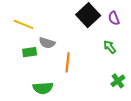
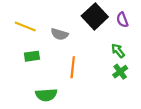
gray semicircle: (47, 43) -> (59, 34), moved
green cross: (118, 81) -> (120, 72), moved

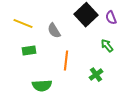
gray semicircle: (59, 34) -> (54, 31), turned 42
green cross: (120, 72) -> (96, 75), moved

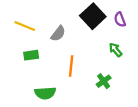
gray semicircle: (54, 31) -> (58, 34), turned -112

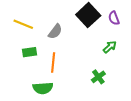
green arrow: (116, 50) -> (110, 47), turned 88
orange line: (71, 66) -> (53, 62), moved

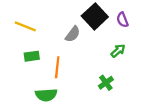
gray semicircle: (55, 32) -> (73, 34), moved

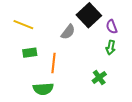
purple semicircle: (122, 20) -> (112, 27), moved
green arrow: (118, 51) -> (111, 47), turned 144

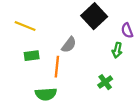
purple semicircle: (112, 27) -> (127, 30), moved
gray semicircle: (68, 32) -> (69, 45), moved

